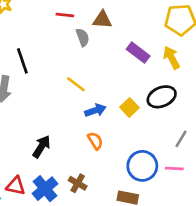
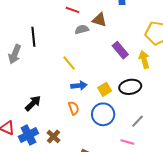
gray semicircle: (83, 37) -> (82, 29), turned -96
blue circle: (142, 166) -> (103, 114), moved

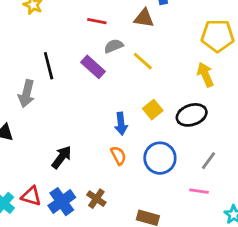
brown triangle: (99, 20) -> (144, 18), moved
purple rectangle: (120, 50) -> (93, 67), moved
yellow line: (69, 63) -> (143, 61), moved
blue arrow: (79, 86) -> (121, 124), turned 98
yellow square: (105, 89) -> (153, 110), moved

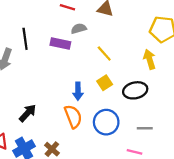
yellow line: (143, 61) -> (104, 54), moved
purple rectangle: (93, 67) -> (60, 44), turned -36
orange semicircle: (118, 156) -> (73, 117), size x1.5
gray line: (209, 161) -> (145, 128), turned 48

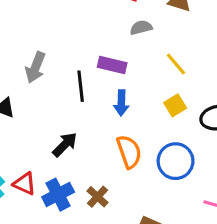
black line: (25, 39) -> (81, 86), moved
purple rectangle: (60, 44) -> (112, 65), moved
blue arrow: (78, 91) -> (121, 103), moved

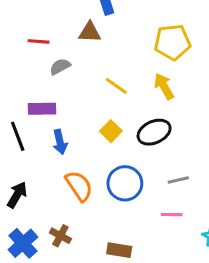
yellow line: (176, 64) -> (116, 86), moved

